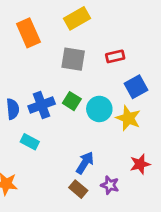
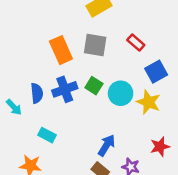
orange rectangle: (28, 33) -> (61, 50), moved
red rectangle: (115, 56) -> (136, 42), turned 54
cyan rectangle: (30, 142) -> (47, 135), moved

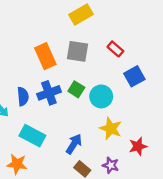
yellow star: (148, 102) -> (111, 128), moved
cyan rectangle: (47, 135) -> (32, 136), size x1.5
blue arrow: (107, 145) -> (74, 144), moved

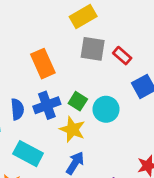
gray square: (77, 51) -> (93, 49), moved
yellow star: (111, 128) -> (72, 129), moved

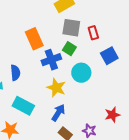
red rectangle: (122, 56) -> (93, 33), turned 32
green square: (78, 101) -> (69, 49), moved
blue cross: (47, 105) -> (51, 60), moved

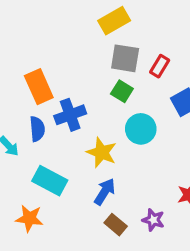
red rectangle: (93, 33) -> (160, 66), turned 48
orange rectangle: (34, 39) -> (39, 87), moved
blue cross: (51, 60) -> (70, 115), moved

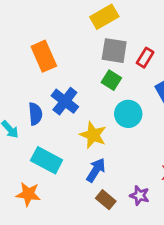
orange rectangle: (39, 87) -> (44, 56), moved
blue cross: (70, 115) -> (65, 101), turned -32

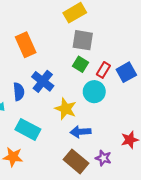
red rectangle: (145, 58) -> (103, 70), moved
blue arrow: (96, 170) -> (80, 132), moved, turned -126
brown rectangle: (106, 200) -> (76, 161), size x1.5

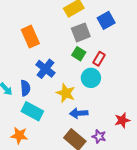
gray square: (83, 40) -> (81, 32), turned -30
blue square: (126, 72) -> (106, 20), moved
blue semicircle: (19, 92) -> (25, 88), moved

